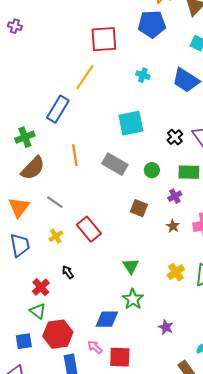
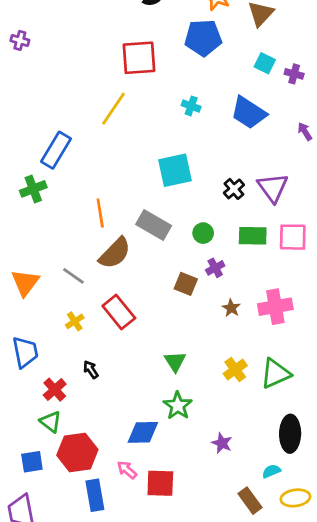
blue rectangle: (58, 109) -> (56, 150), moved
brown semicircle: (33, 168) -> (115, 253), moved
purple cross: (175, 196) -> (215, 268), moved
blue trapezoid: (20, 245) -> (25, 352), moved

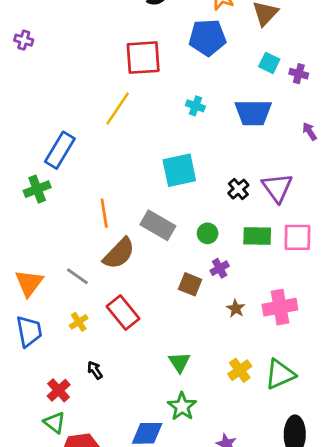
blue trapezoid: (249, 113) -> (253, 113), turned -33
blue trapezoid: (25, 352) -> (29, 331), moved

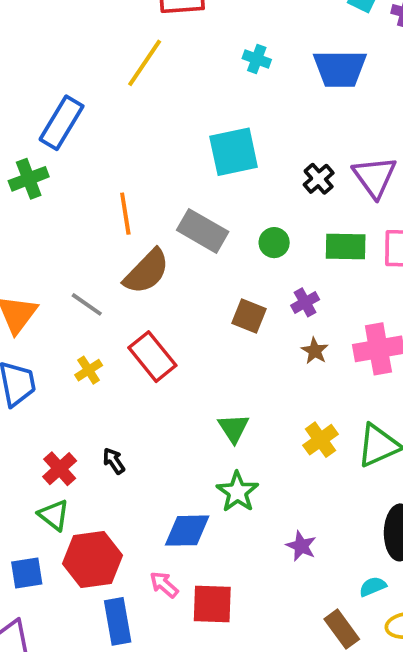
purple cross: (220, 268) -> (305, 302), moved
black arrow: (95, 370) -> (114, 461), moved

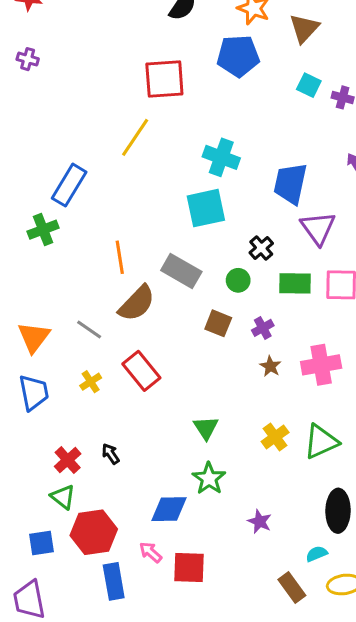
cyan cross: (257, 59) -> (221, 157), moved, size x1.6
blue trapezoid: (340, 69) -> (290, 183), moved, turned 102
black cross: (319, 179) -> (261, 248), moved
brown square: (249, 316) -> (218, 323), moved

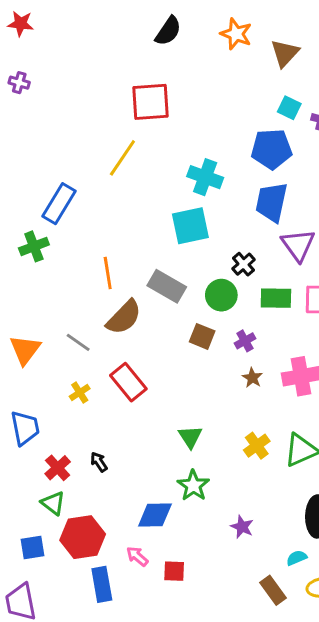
blue pentagon: (238, 56) -> (271, 149), moved
green circle: (238, 280) -> (221, 295), size x1.4
blue trapezoid: (34, 392) -> (25, 428), moved
red square: (189, 568) -> (174, 571), size x0.7

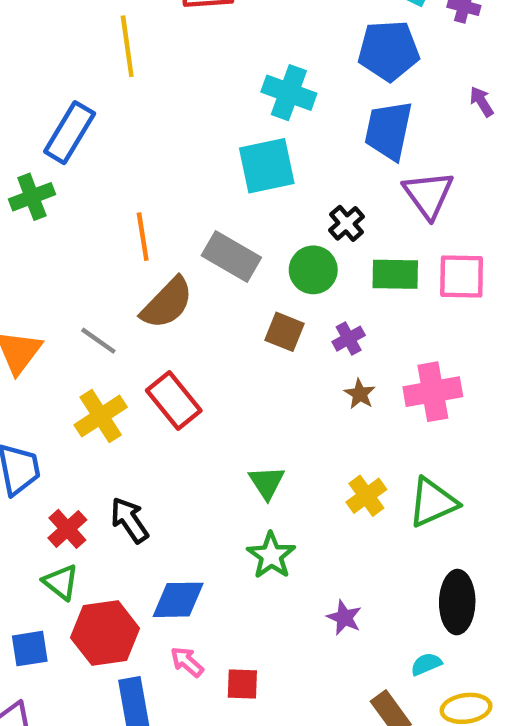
yellow line: (122, 158) -> (127, 46), moved, turned -42
yellow cross: (80, 393) -> (101, 416), size x1.6
black arrow: (99, 462) -> (129, 520), size x1.5
blue diamond: (155, 515) -> (178, 600), moved

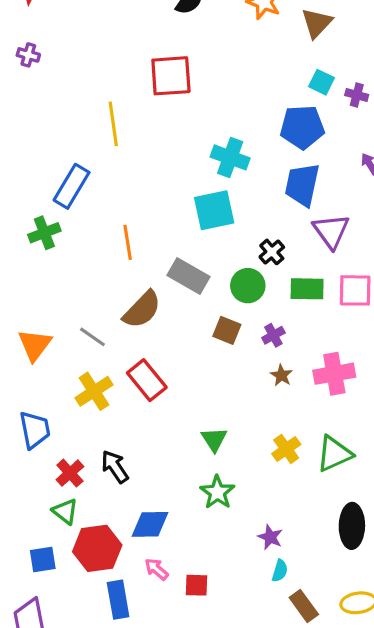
orange line: (143, 237) -> (128, 242), moved
cyan semicircle: (426, 664) -> (280, 571), moved, turned 130

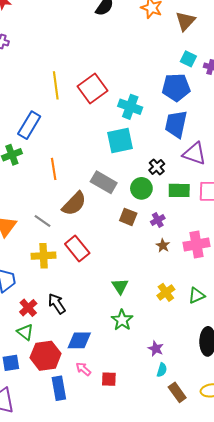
red square: (171, 76) -> (92, 88), moved, turned -32
purple triangle: (331, 231) -> (194, 154), turned -35
orange line: (128, 242) -> (54, 169), moved
yellow cross: (94, 391) -> (44, 256), turned 30
green triangle: (334, 454) -> (197, 295), size x0.7

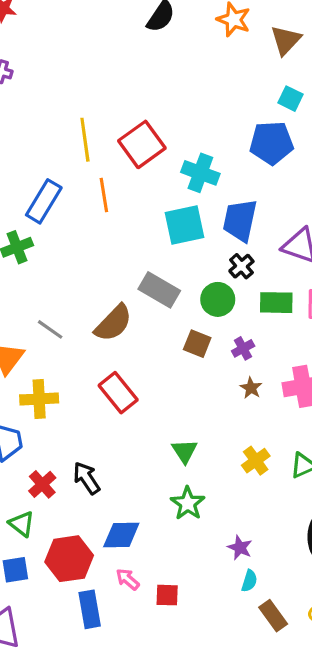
blue trapezoid: (176, 124) -> (240, 220), moved
orange line: (54, 169) -> (104, 195), moved
gray line: (42, 221) -> (50, 329), moved
yellow cross: (44, 256) -> (39, 399), moved
green triangle: (25, 332) -> (22, 524), moved

